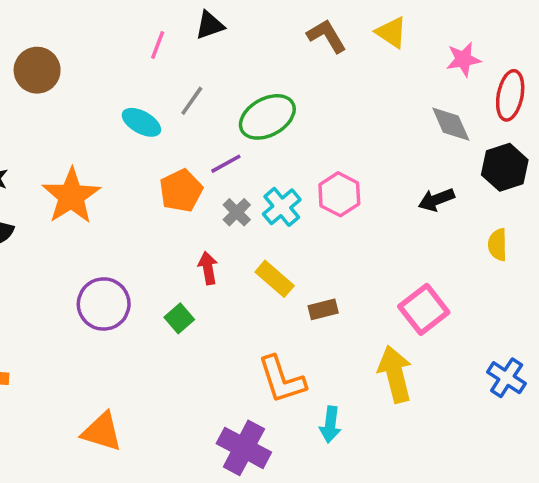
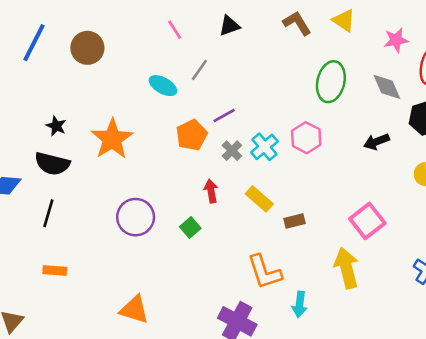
black triangle: (210, 25) -> (229, 26), moved
pink line: (158, 45) -> (175, 30), turned -54
green ellipse: (267, 117) -> (331, 82), moved, turned -48

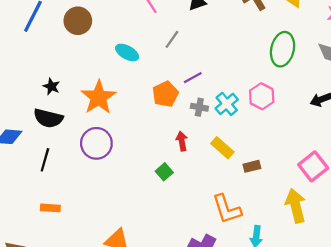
cyan ellipse: (163, 86) -> (127, 52), moved
gray cross: (232, 151) -> (199, 107), turned -35
purple circle: (136, 217) -> (96, 143), moved

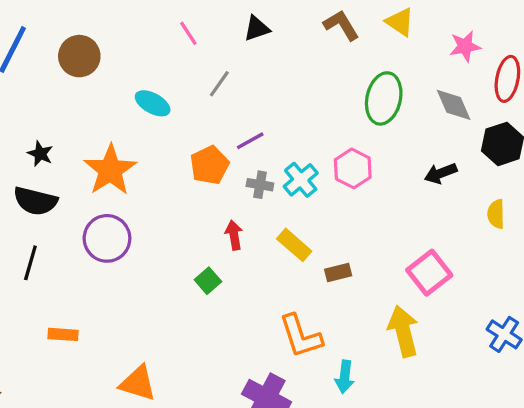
orange rectangle: (50, 208) -> (63, 334), moved

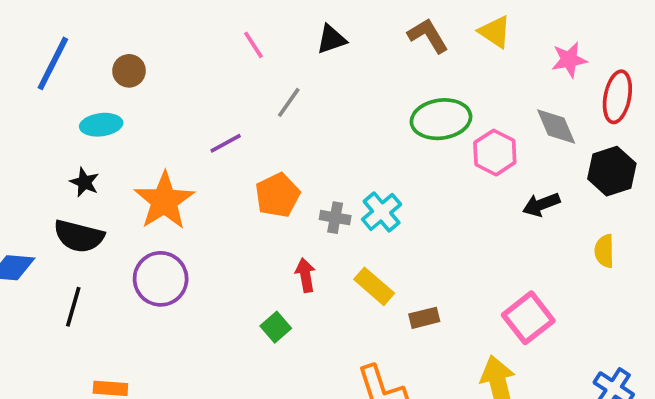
brown circle: (79, 56) -> (129, 71), size x0.7
green ellipse: (384, 98) -> (441, 119), moved, turned 69
cyan ellipse: (153, 103) -> (101, 125), moved, turned -36
purple line: (250, 141) -> (226, 143), moved
pink hexagon: (353, 168) -> (495, 153), moved

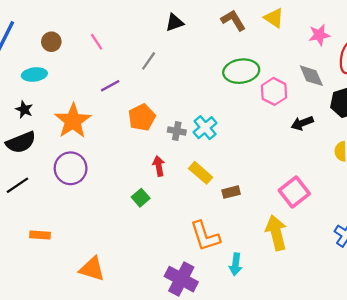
pink line: (253, 45) -> (97, 42), moved
black semicircle: (79, 236) -> (21, 142), turned -36
black line: (73, 307) -> (17, 185), turned 40

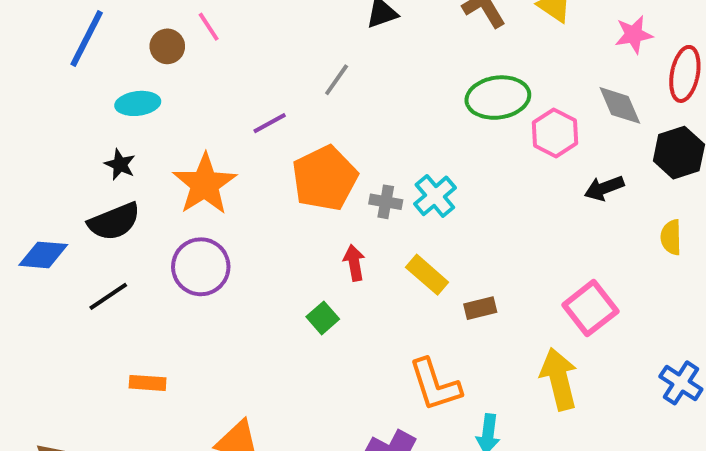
pink line: (97, 42) -> (209, 27), moved
orange pentagon: (142, 117) -> (325, 178), size x1.4

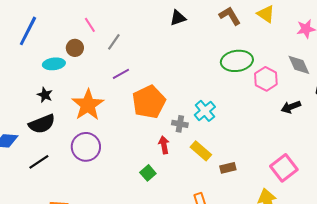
brown circle: (167, 46) -> (75, 48), moved
gray line: (337, 80) -> (114, 42), moved
gray cross: (386, 202) -> (180, 124), moved

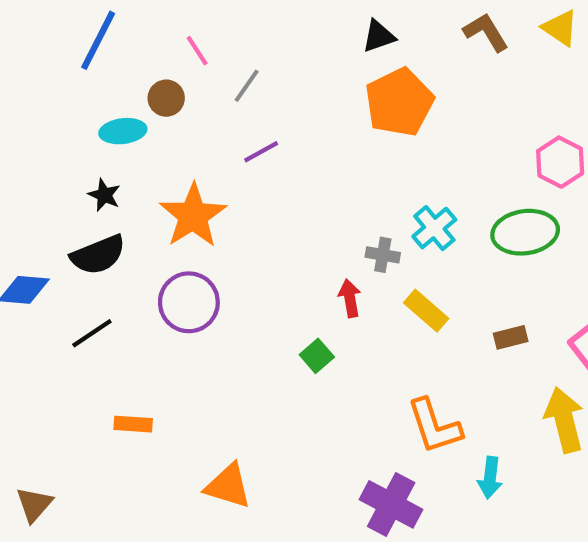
blue line: (28, 31) -> (98, 40), moved
green ellipse: (237, 61) -> (525, 232), moved
orange pentagon: (149, 102) -> (399, 102), moved
brown rectangle: (228, 168) -> (511, 337), moved

